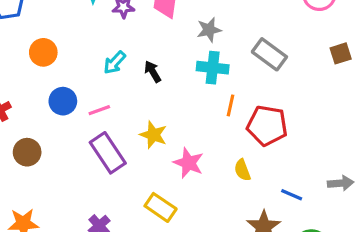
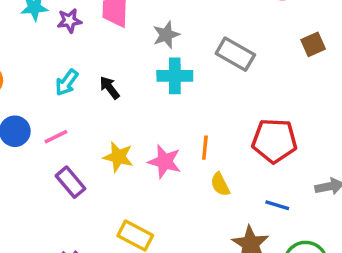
orange line: (231, 105) -> (205, 148), moved
red pentagon: (267, 126) -> (274, 141), moved
purple rectangle: (108, 153) -> (71, 182), size x0.7
pink star: (189, 163) -> (165, 162), moved

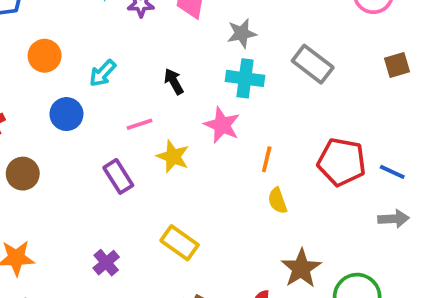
cyan arrow: (67, 83) -> (103, 73), moved
pink line: (56, 137) -> (140, 124), moved
pink star: (165, 162) -> (222, 125), moved
blue line: (277, 205) -> (392, 172), moved

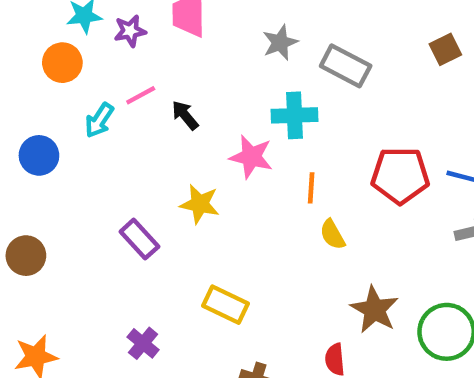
gray star: (242, 33) -> (280, 43), moved
orange circle: (45, 56) -> (62, 63), moved
cyan cross: (245, 78) -> (294, 115), moved
blue circle: (66, 114) -> (39, 155), moved
pink line: (140, 124) -> (141, 95), moved

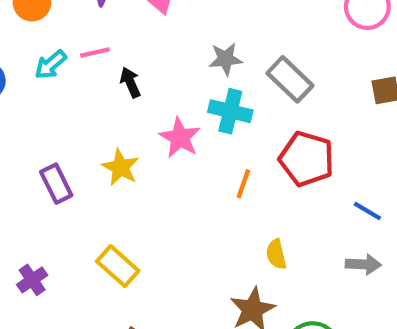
gray star: (280, 43) -> (226, 59), moved
red pentagon: (400, 175) -> (307, 159), moved
orange line: (311, 188) -> (243, 184), moved
yellow semicircle: (332, 234) -> (276, 254), moved

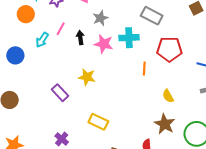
pink line: (95, 52) -> (61, 29), turned -32
gray star: (226, 59) -> (100, 18), moved
black arrow: (130, 82) -> (80, 38), turned 32
pink star: (180, 138) -> (104, 44), moved

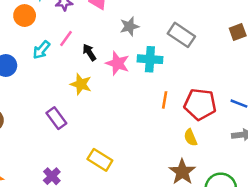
gray star: (100, 18) -> (129, 26), moved
black arrow: (80, 38) -> (89, 52), turned -32
red pentagon: (169, 49) -> (200, 104), moved
yellow star: (87, 77) -> (81, 84), moved

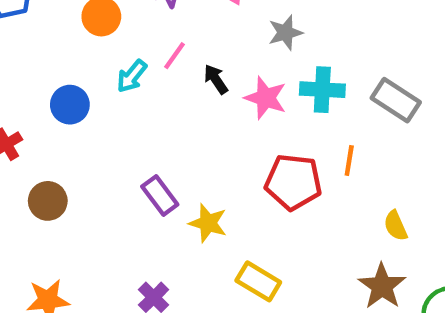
gray rectangle: (181, 35) -> (396, 100), moved
yellow star: (81, 84) -> (208, 223), moved
red pentagon: (200, 104) -> (293, 182), moved
yellow rectangle: (100, 160) -> (258, 281), moved

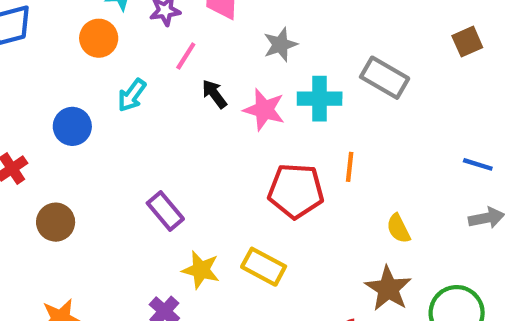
pink line: (175, 56) -> (186, 56), moved
gray rectangle: (396, 100) -> (385, 78), moved
yellow star: (208, 223) -> (201, 270), moved
yellow rectangle: (258, 281) -> (264, 267), moved

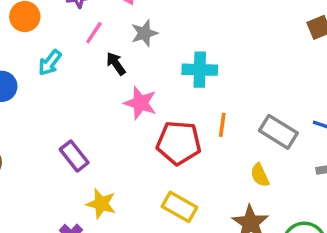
gray star: (280, 45) -> (144, 33), moved
gray rectangle: (385, 78) -> (278, 132), moved
pink star: (264, 110) -> (140, 103), moved
yellow rectangle: (264, 267) -> (180, 207), moved

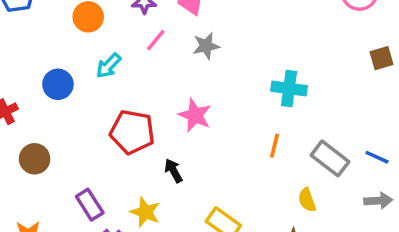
black arrow: (116, 64) -> (173, 171), moved
cyan cross: (200, 70) -> (289, 88), moved
red pentagon: (179, 143) -> (132, 132), moved
purple rectangle: (74, 156) -> (90, 205), moved

